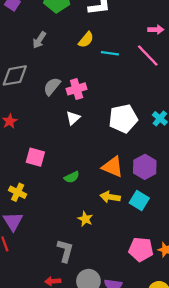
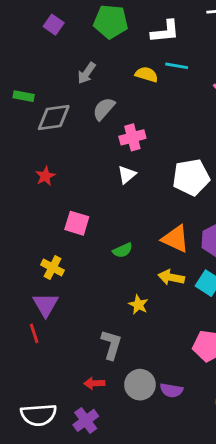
yellow semicircle: (86, 40) -> (147, 74), turned -114
cyan line: (110, 53) -> (177, 66), moved
gray semicircle: (52, 86) -> (104, 109), moved

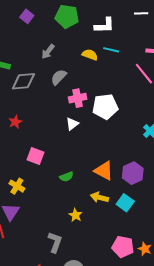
white pentagon: (191, 177) -> (105, 107), moved

